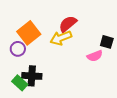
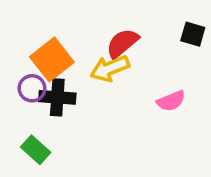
black square: (107, 42) -> (193, 34), moved
black cross: (32, 76) -> (57, 97), moved

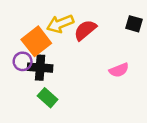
yellow arrow: (110, 68) -> (60, 24), moved
green rectangle: (36, 150) -> (48, 98), moved

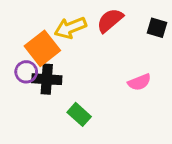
red semicircle: (85, 30) -> (110, 20), moved
green rectangle: (48, 98) -> (79, 114), moved

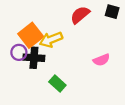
yellow arrow: (70, 28) -> (51, 40), moved
black square: (157, 28) -> (112, 12), moved

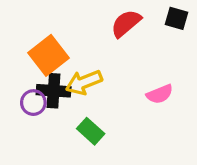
yellow arrow: (51, 40) -> (84, 82), moved
purple circle: (19, 52) -> (33, 103), moved

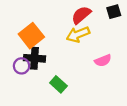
black square: (176, 18) -> (114, 12), turned -32
yellow arrow: (84, 82) -> (78, 34), moved

